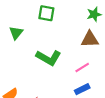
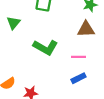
pink line: (82, 67) -> (78, 57), turned 32

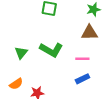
green triangle: (14, 23) -> (21, 53), moved

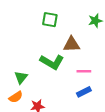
brown triangle: (89, 33) -> (72, 44), moved
green triangle: (21, 53) -> (21, 77), moved

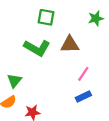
green L-shape: (52, 62) -> (37, 48), moved
pink line: (84, 71) -> (83, 74), turned -56

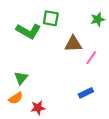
green L-shape: (37, 48) -> (28, 31), moved
pink line: (83, 74) -> (91, 58), moved

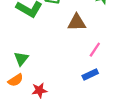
pink line: (91, 58) -> (95, 50), moved

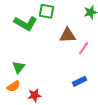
pink line: (95, 50) -> (84, 48), moved

